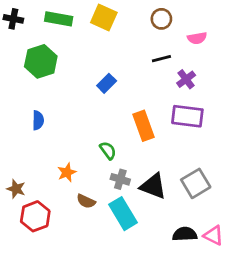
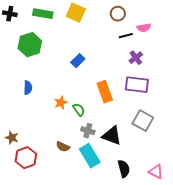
black line: (161, 59) -> (126, 36), moved
orange star: (67, 172) -> (61, 103), moved
gray square: (196, 183) -> (143, 121), moved, turned -30
black semicircle: (185, 234) -> (124, 169), moved, turned 78

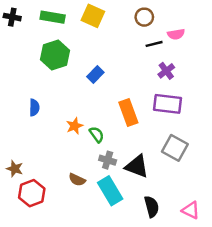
green hexagon: (30, 45) -> (55, 55), moved

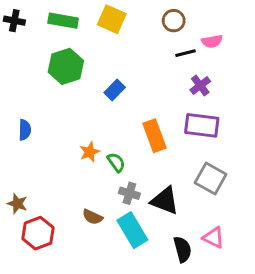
blue semicircle: (34, 108) -> (25, 130), moved
pink triangle: (191, 210) -> (214, 238), moved

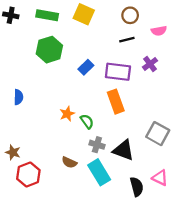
black line: (185, 53) -> (127, 40), moved
purple rectangle: (202, 125) -> (118, 72), moved

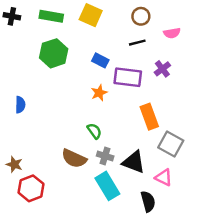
blue rectangle: (86, 67) -> (100, 60), moved, turned 72
orange rectangle: (116, 102) -> (149, 117), moved
orange star: (67, 114) -> (99, 93), moved
brown semicircle: (69, 162) -> (74, 158), moved, size x1.5
pink triangle: (160, 178) -> (164, 178), moved

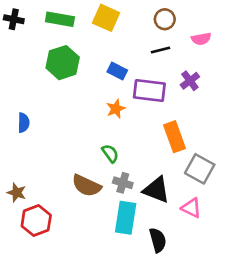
cyan rectangle: (107, 186) -> (126, 218), turned 40
black semicircle: (148, 201) -> (158, 240), moved

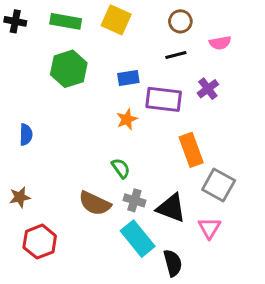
blue rectangle: (117, 71) -> (128, 78), turned -36
brown star: (17, 193) -> (20, 197), moved, turned -30
pink triangle: (191, 208) -> (209, 228), turned 35
cyan rectangle: (126, 218) -> (138, 239), turned -48

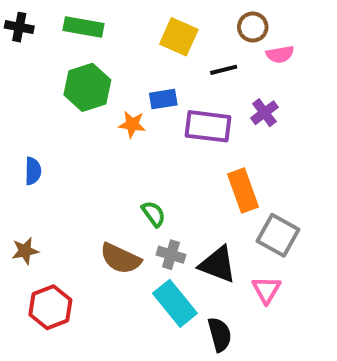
yellow square: (116, 20) -> (179, 37), moved
brown circle: (180, 21) -> (253, 27), moved
orange star: (127, 119) -> (132, 124), moved, turned 30

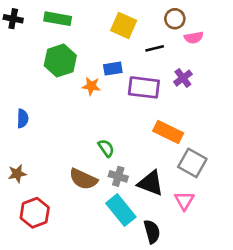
orange rectangle: (243, 190) -> (168, 132), turned -44

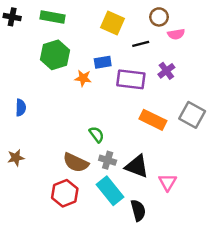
gray square: (192, 163) -> (192, 115), moved
red hexagon: (35, 213) -> (65, 193), moved

